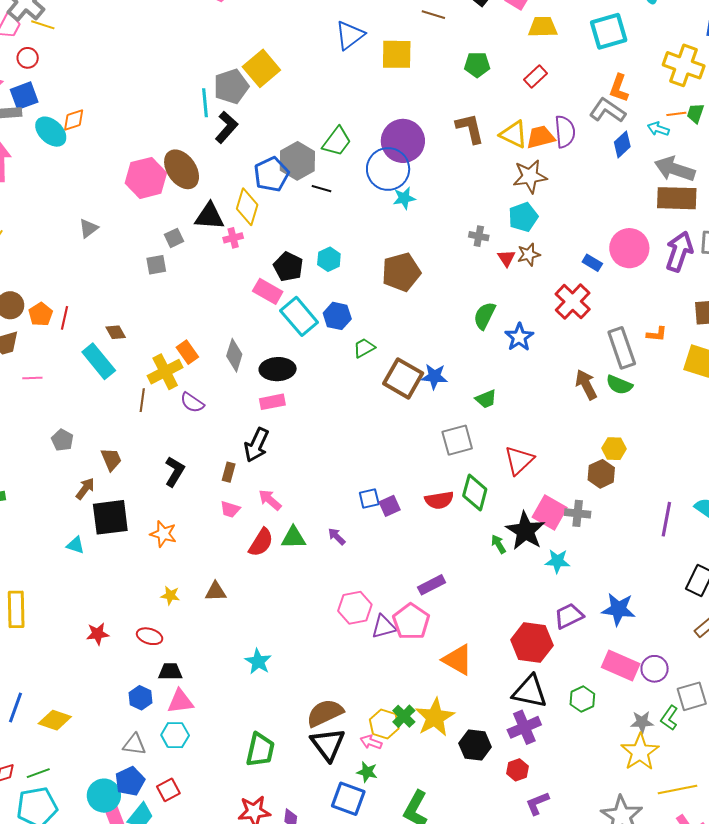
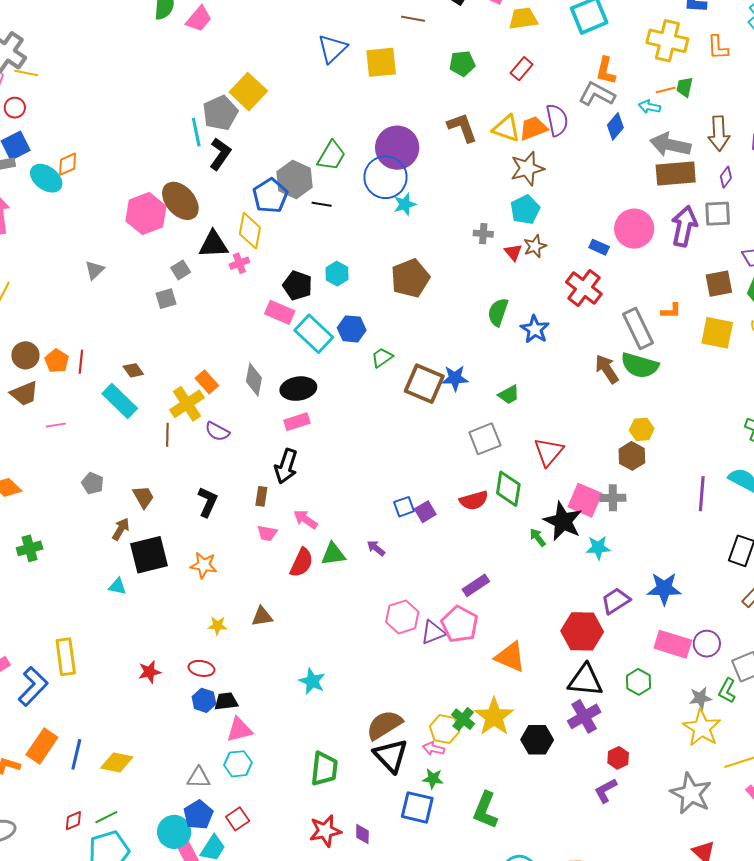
green semicircle: (619, 385) -> (640, 365), size x1.4
blue hexagon: (140, 698) -> (204, 700), moved
red hexagon: (517, 770) -> (618, 758), moved

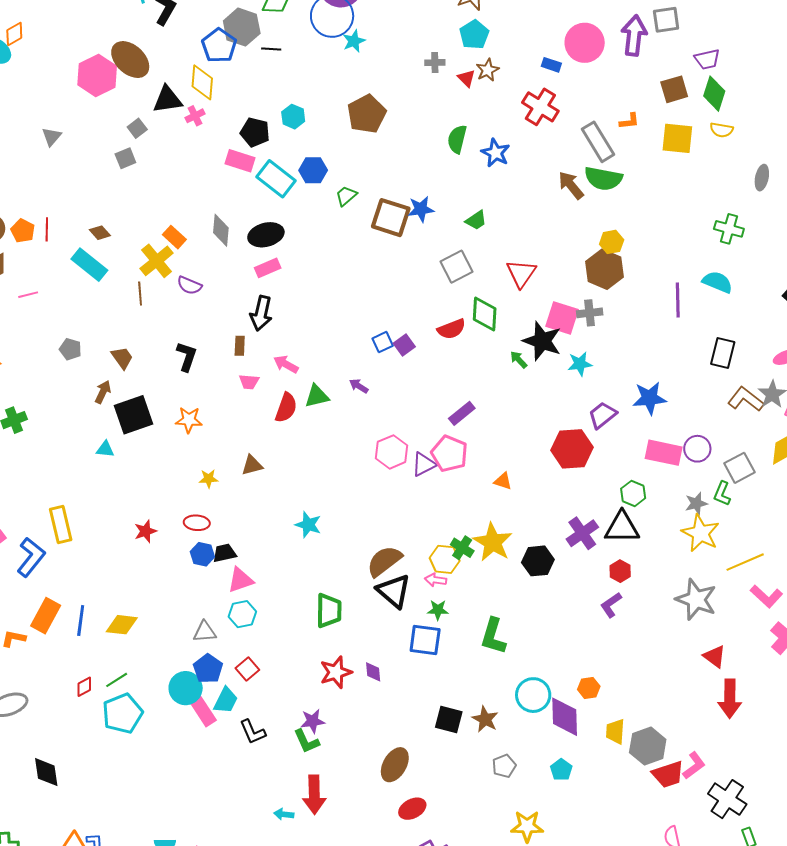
brown hexagon: (632, 456) -> (604, 269), size x1.4
orange triangle: (510, 657) -> (503, 481), size x0.6
black triangle: (585, 680) -> (622, 527), moved

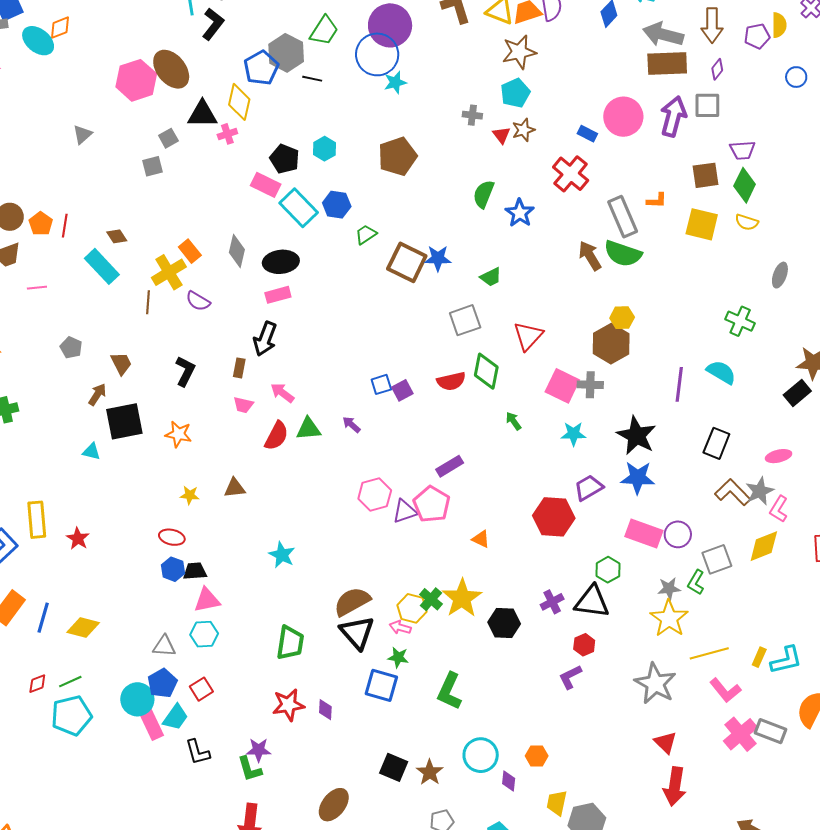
black star: (542, 341) -> (636, 436), moved
red star: (145, 531) -> (78, 539), moved, turned -30
purple cross: (582, 533) -> (552, 602), size x0.7
purple diamond: (565, 717) -> (509, 781), size x0.5

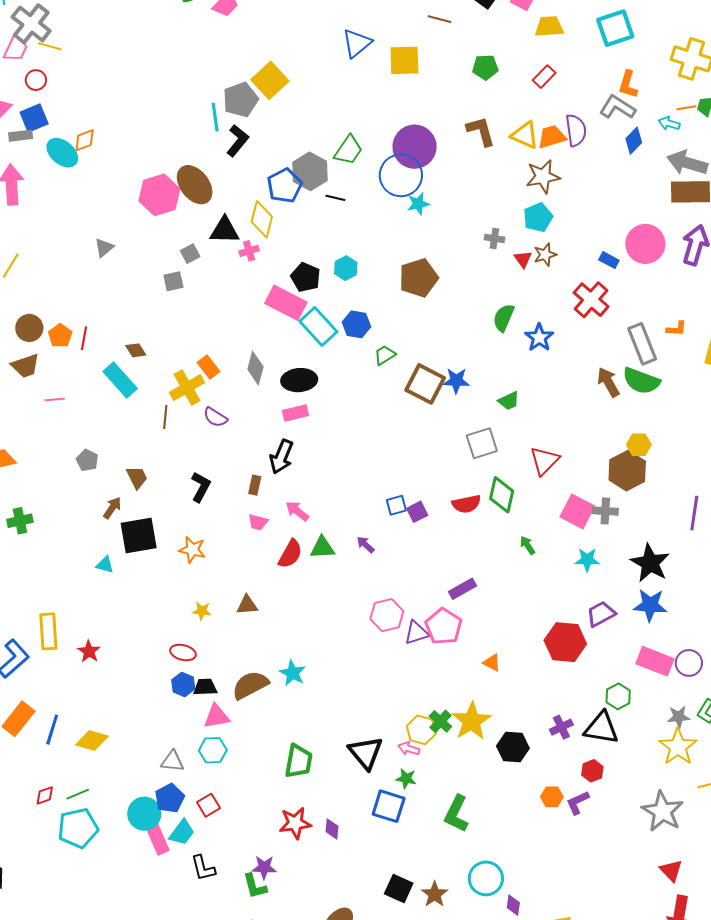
pink rectangle: (266, 185) -> (286, 303), size x1.4
brown semicircle: (352, 602) -> (250, 685), moved
orange hexagon: (537, 756) -> (552, 797), moved

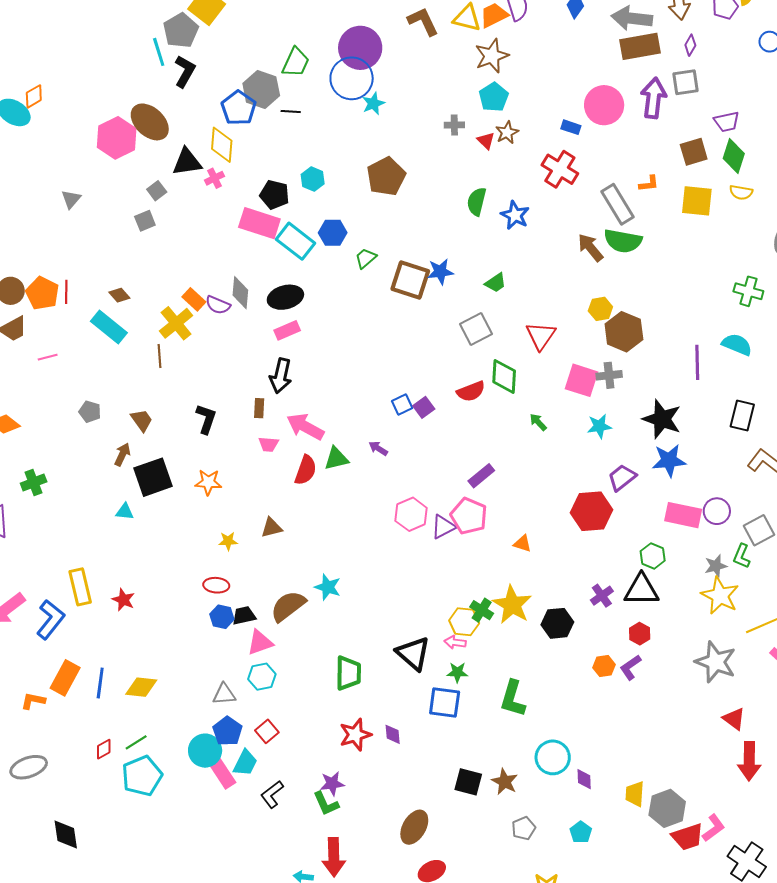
orange pentagon: (60, 336) -> (42, 293), size x1.4
purple semicircle: (215, 417) -> (218, 305), moved
yellow hexagon: (639, 445) -> (600, 309), moved
pink arrow: (297, 511) -> (305, 427), size x1.5
black L-shape: (203, 868) -> (272, 794), turned 76

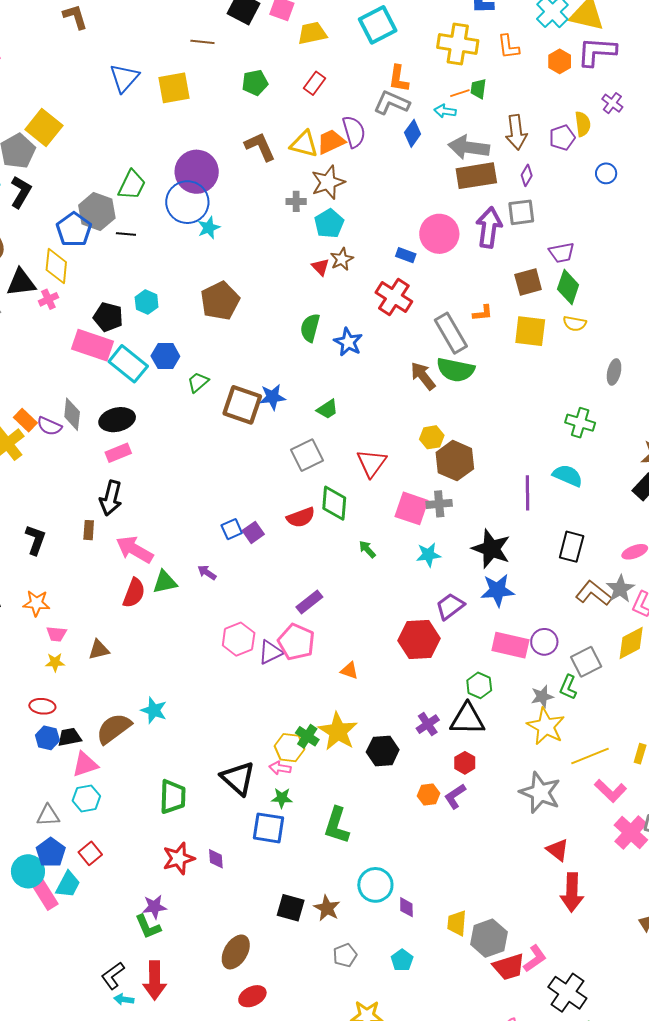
gray cross: (454, 125) -> (296, 201), moved
pink trapezoid: (268, 444) -> (56, 634), moved
black L-shape: (272, 794) -> (113, 976), moved

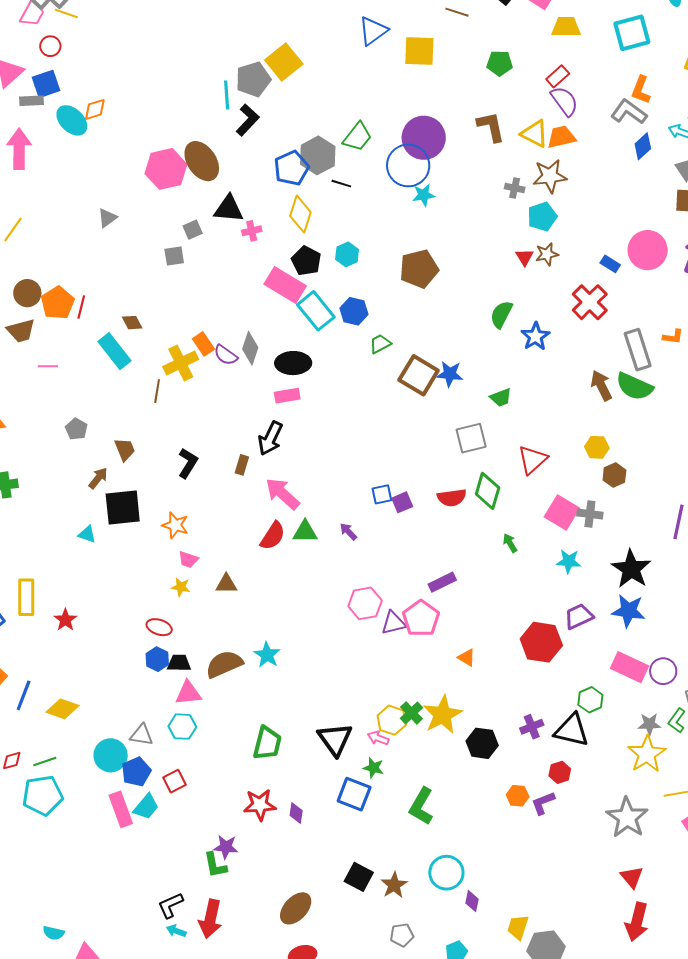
purple semicircle: (354, 132) -> (564, 101), moved, turned -32
yellow diamond: (56, 266) -> (300, 214), moved
brown hexagon: (455, 461) -> (614, 475), size x0.6
cyan circle: (28, 871) -> (111, 755), moved

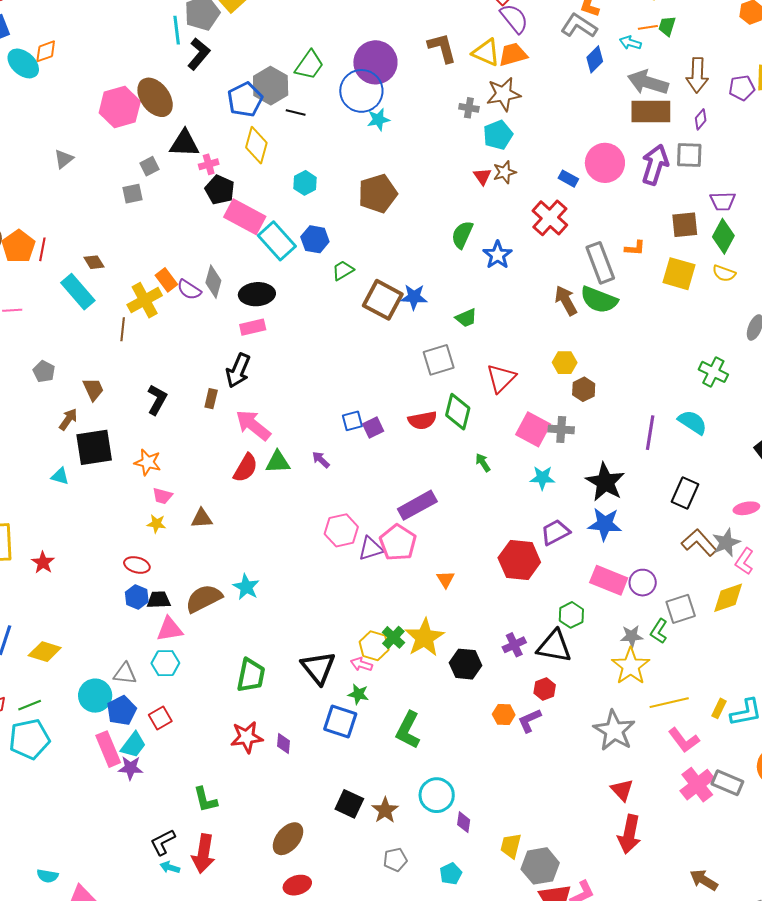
black pentagon: (306, 261) -> (220, 190), moved
purple rectangle: (442, 582) -> (417, 505), size x1.4
orange triangle: (467, 658) -> (446, 579), turned 30
purple star: (226, 847) -> (130, 768), moved

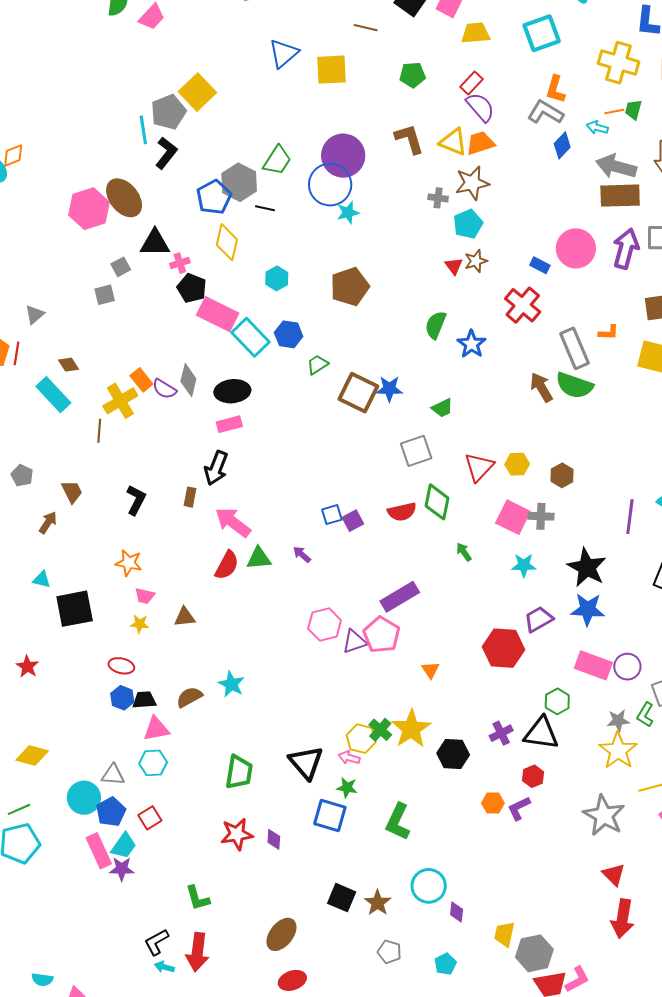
gray triangle: (64, 159) -> (35, 315), moved
yellow hexagon: (565, 363) -> (517, 464), moved
black square: (94, 447) -> (75, 609), moved
brown semicircle: (204, 598) -> (189, 697), size x0.7
gray pentagon: (395, 860) -> (389, 952), turned 30

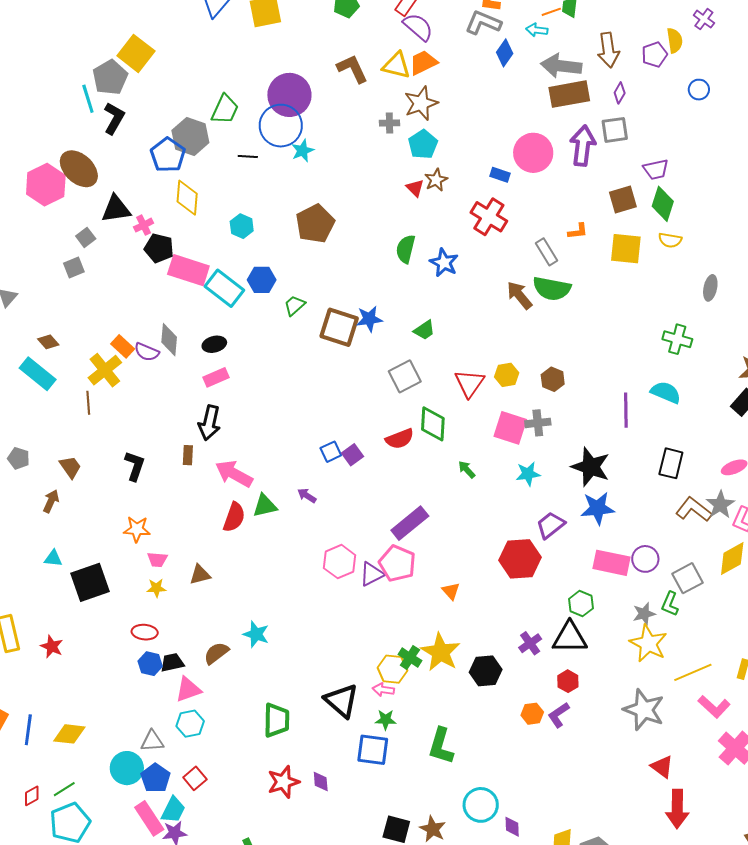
black line: (265, 208) -> (248, 157), moved
gray rectangle: (575, 348) -> (546, 252), size x0.7
black ellipse: (232, 391) -> (214, 344), size x0.7

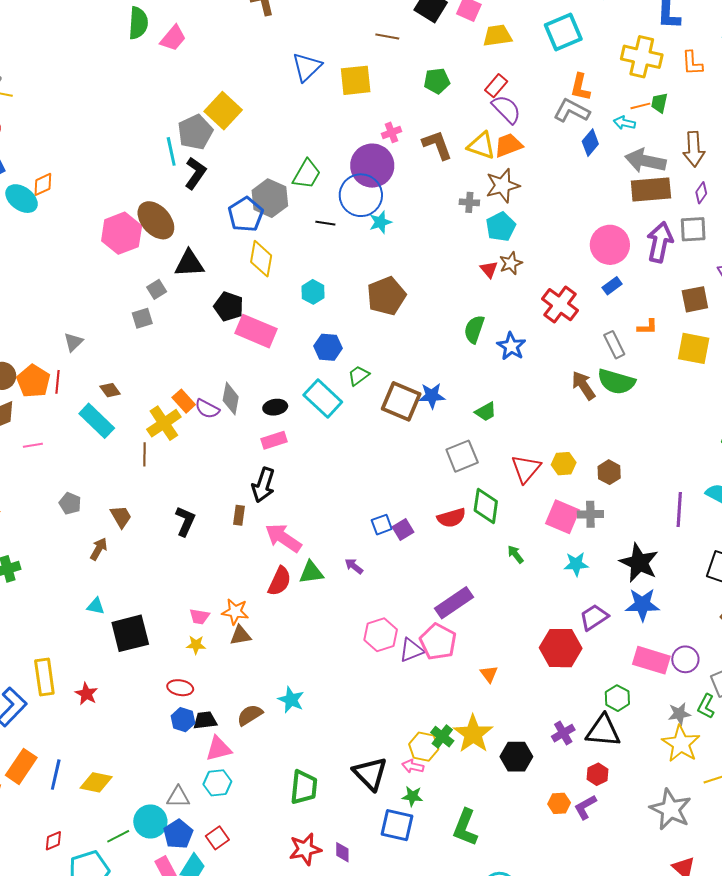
blue rectangle: (500, 175) -> (612, 286), moved, turned -60
pink cross: (144, 225) -> (391, 132), moved
cyan rectangle: (224, 288) -> (323, 399), moved
orange star: (137, 529) -> (235, 612), moved
green line: (64, 789) -> (118, 836), moved

